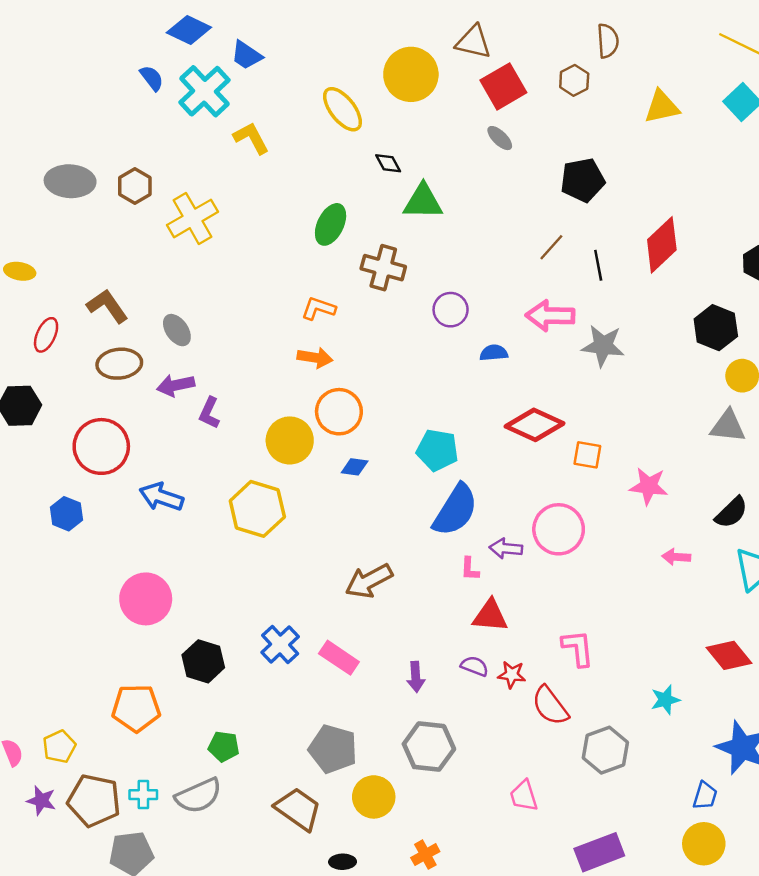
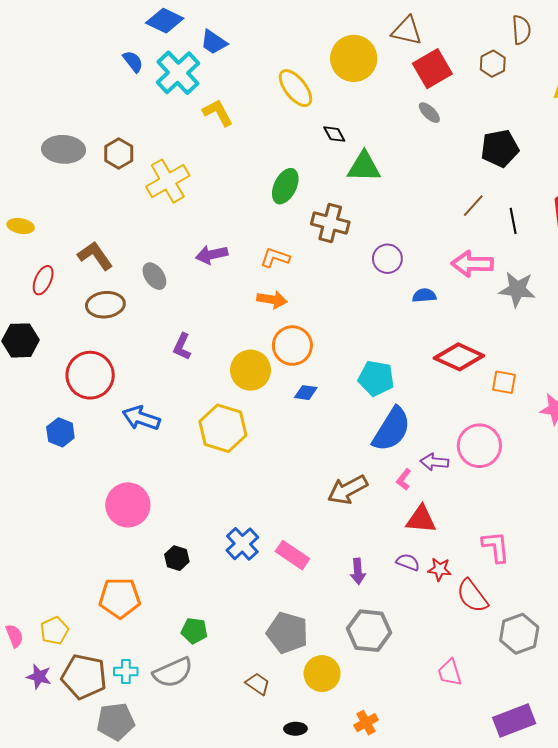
purple arrow: (176, 385) -> (212, 255), moved
pink L-shape: (470, 569) -> (404, 479), turned 35
brown arrow: (369, 581) -> (348, 490), moved
black hexagon: (203, 661) -> (177, 558), size x0.7
brown trapezoid: (298, 809) -> (258, 684), size x0.6

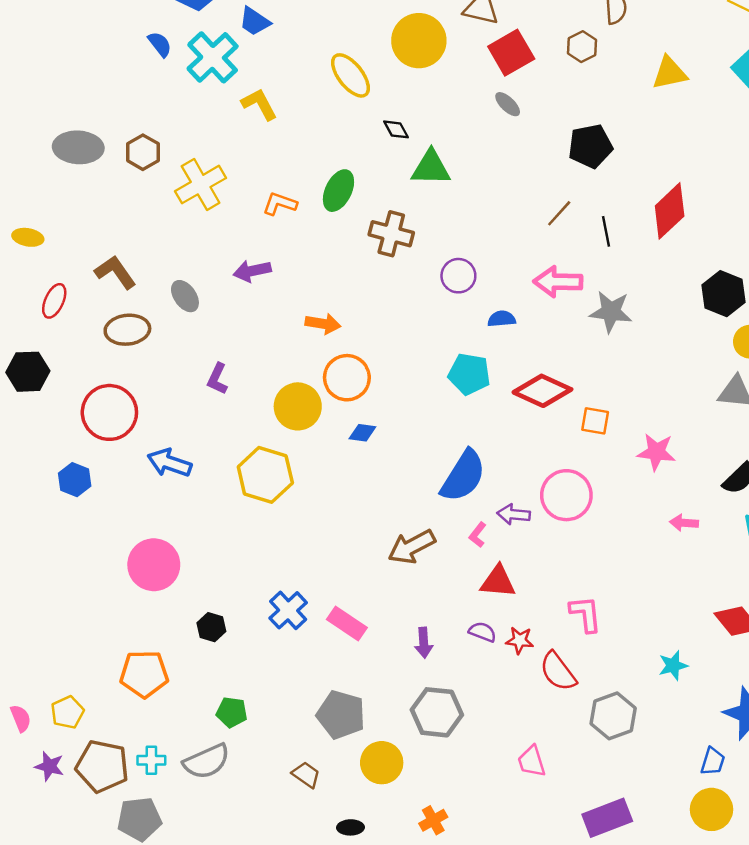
orange L-shape: (275, 258) -> (280, 204), moved
cyan pentagon: (376, 378) -> (469, 374), moved

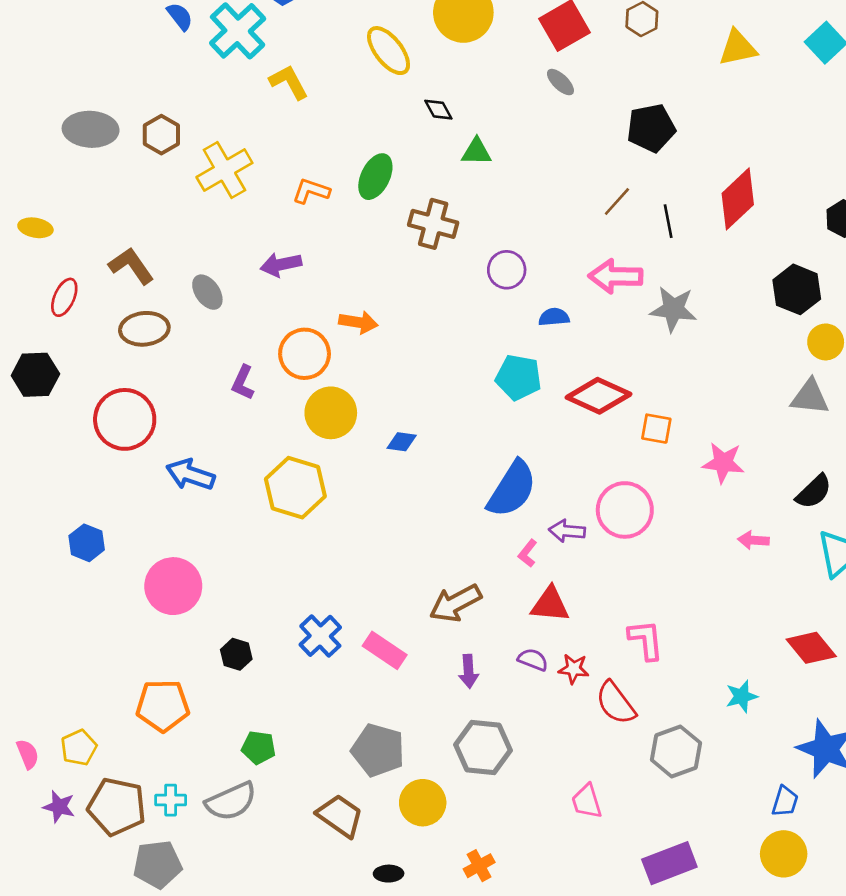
green triangle: (431, 168) -> (476, 152), size x0.7
orange circle: (347, 378) -> (305, 354), moved
blue hexagon: (75, 480) -> (87, 543), moved
brown arrow: (412, 547) -> (455, 603), moved
brown trapezoid: (306, 775) -> (340, 816), size x1.5

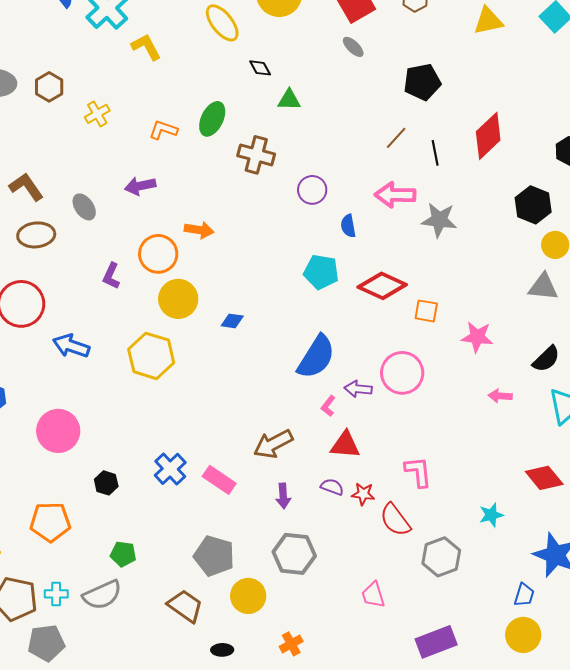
yellow cross: (224, 170) -> (97, 114), size x0.6
blue semicircle: (554, 317) -> (348, 226), turned -95

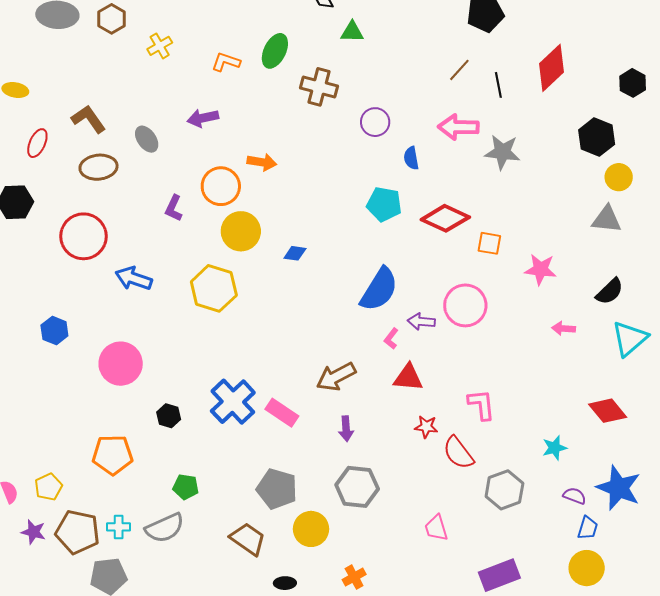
blue cross: (170, 469) -> (233, 402), size x1.4
purple semicircle: (332, 487) -> (575, 496), moved

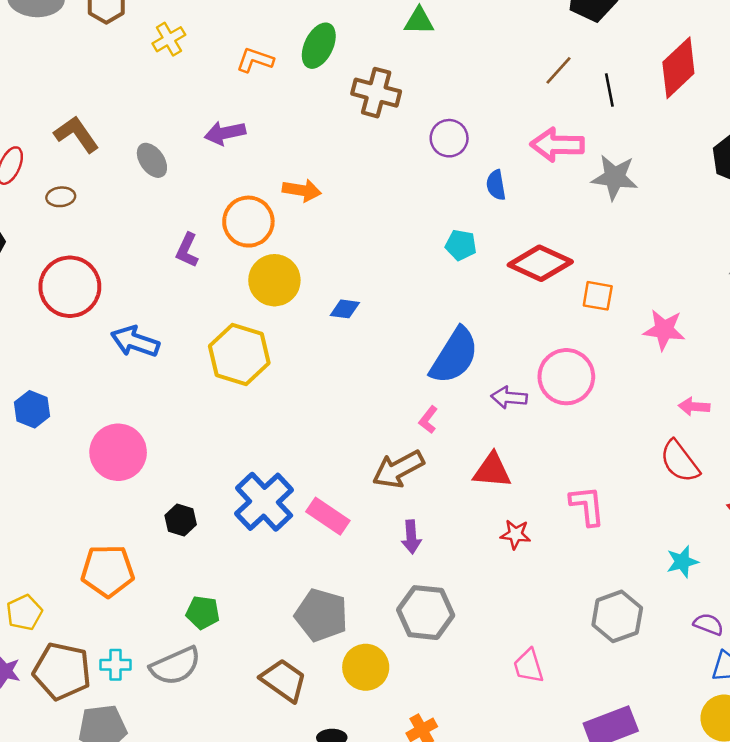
brown ellipse: (99, 167) -> (61, 197), moved, size x0.6
cyan pentagon: (384, 204) -> (461, 245), size x0.7
pink L-shape: (391, 339) -> (428, 420), moved
red semicircle: (458, 453) -> (680, 461), moved

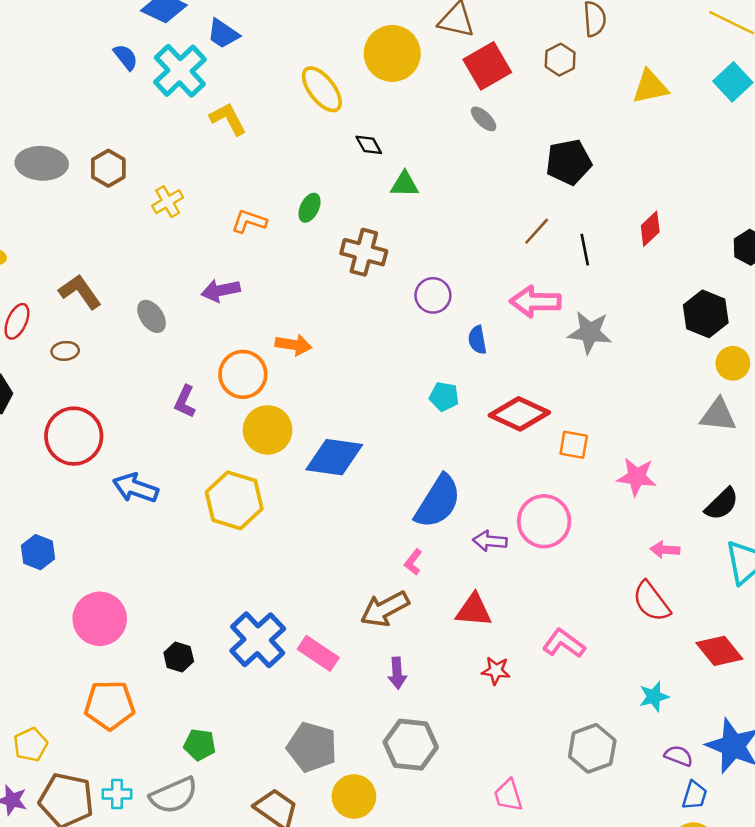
green ellipse: (319, 46) -> (310, 208), size x0.7
red diamond: (678, 68) -> (650, 229), size x0.6
blue diamond: (345, 309) -> (334, 457), size x2.0
pink circle: (118, 452) -> (100, 619), moved
pink L-shape: (587, 506) -> (564, 643), turned -48

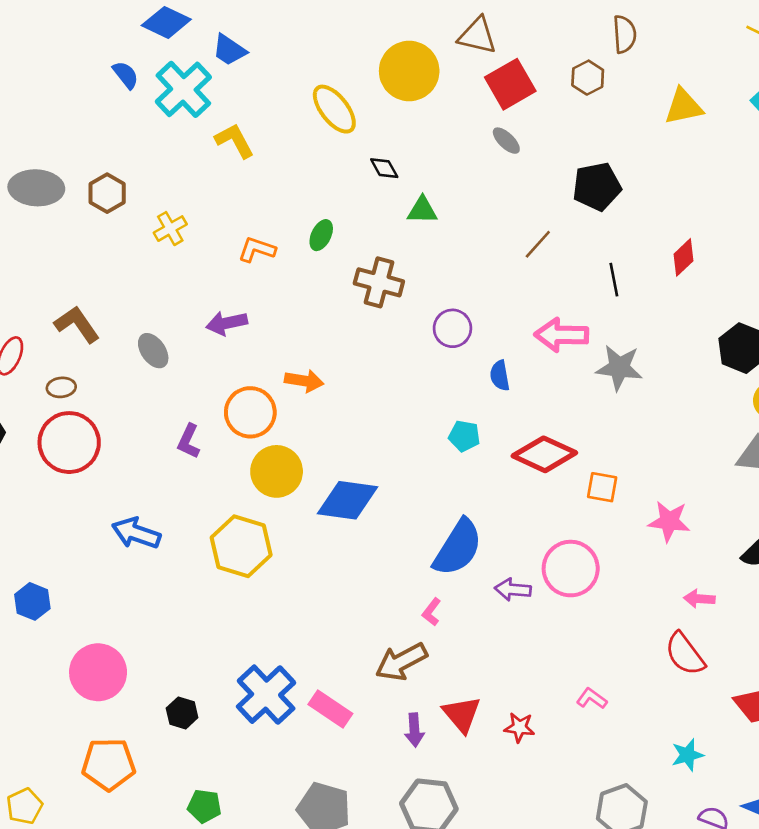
brown line: (537, 231) -> (538, 244), moved
red circle: (74, 436) -> (69, 443), moved
red triangle: (474, 610) -> (462, 714), moved, turned 45
pink L-shape: (564, 643) -> (592, 699), size x0.7

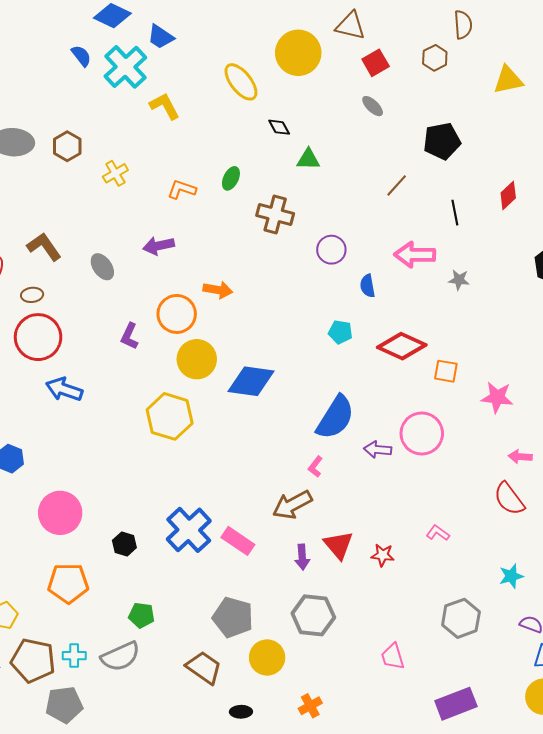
red square: (510, 84) -> (376, 63), size x0.7
gray star: (619, 368) -> (459, 280), size x0.6
blue arrow: (136, 533) -> (64, 389), moved

